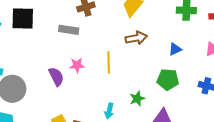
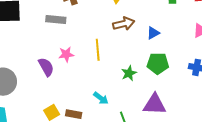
blue triangle: (175, 49) -> (153, 33), moved
green star: (137, 99) -> (129, 73), moved
cyan arrow: (109, 111) -> (101, 98), turned -63

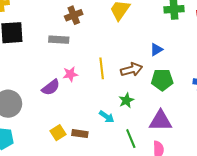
brown arrow: (124, 24) -> (132, 70), moved
purple semicircle: (46, 67) -> (51, 87), turned 84
green star: (129, 73) -> (126, 100), moved

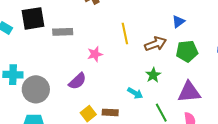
gray rectangle: (59, 40) -> (63, 32), moved
yellow line: (102, 68) -> (125, 33), moved
purple semicircle: (51, 87) -> (77, 81), moved

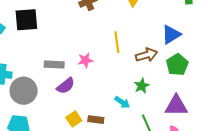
blue triangle: (178, 22) -> (171, 35), size x1.5
gray rectangle: (63, 32) -> (54, 64), moved
green pentagon: (187, 51) -> (177, 65), turned -30

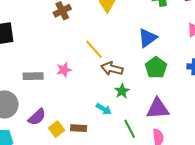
yellow line: (117, 42) -> (94, 49), turned -30
brown arrow: (147, 55) -> (112, 69), moved, turned -145
purple semicircle: (66, 86) -> (37, 117), moved

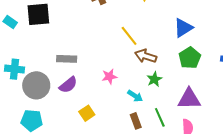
pink star: (64, 70) -> (109, 77), moved
purple semicircle: (37, 117) -> (68, 85), moved
brown rectangle: (79, 128) -> (136, 121), moved, turned 63

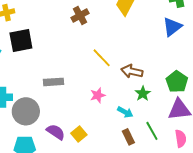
blue triangle: (183, 28) -> (172, 27), moved
yellow line: (129, 36) -> (102, 58), moved
green pentagon: (190, 58) -> (177, 82), moved
purple semicircle: (68, 85) -> (56, 132), moved, turned -102

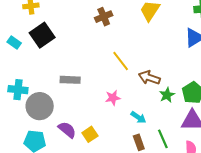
black square: (21, 41) -> (42, 35), turned -30
green star: (143, 94) -> (167, 95), moved

